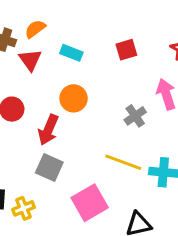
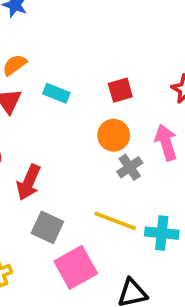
orange circle: (74, 98) -> (114, 135), moved
gray square: (49, 168) -> (47, 227), moved

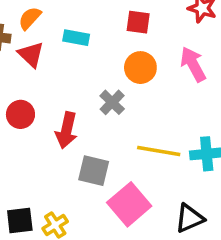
red square: (120, 90) -> (138, 22), turned 35
gray cross: (130, 167) -> (112, 102), moved

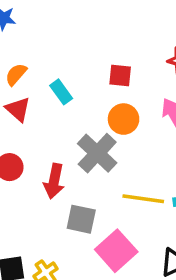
cyan rectangle: (76, 38) -> (61, 92), turned 45
gray cross: (112, 102) -> (97, 153), size x1.6

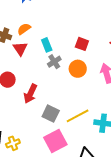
gray cross: (97, 153) -> (54, 62), moved, size x0.6
yellow line: (143, 199) -> (78, 116), turned -50
gray square: (81, 219) -> (51, 114), moved

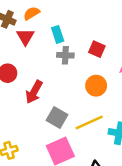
red square: (82, 44) -> (97, 49), moved
gray cross: (54, 62) -> (65, 55), turned 32
orange circle: (78, 69) -> (96, 86), moved

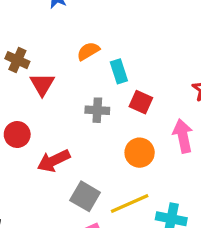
orange semicircle: (32, 13) -> (88, 51), moved
cyan rectangle: (58, 34) -> (119, 71), moved
red arrow: (34, 92) -> (54, 161), turned 35

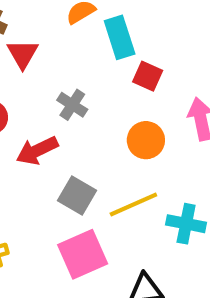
cyan rectangle: (119, 71) -> (120, 37), size x1.4
gray cross: (97, 110) -> (72, 105), moved, turned 30

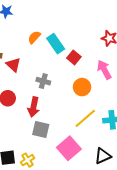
red square: (148, 76) -> (74, 57), turned 32
red arrow: (37, 151) -> (34, 107), turned -36
gray square: (77, 196) -> (41, 130), moved

